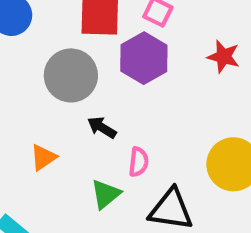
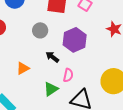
purple hexagon: (144, 58) -> (75, 40), moved
gray circle: (71, 75) -> (40, 30), size x0.6

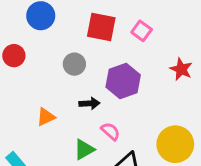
black arrow: (52, 57) -> (89, 103), turned 136
pink semicircle: (68, 75) -> (111, 131), turned -64

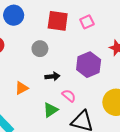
pink square: (142, 31) -> (87, 22), turned 32
purple hexagon: (123, 81) -> (89, 65), moved

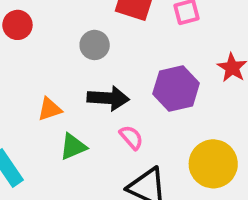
black arrow: (52, 76) -> (108, 98), size x1.5
green triangle: (51, 110) -> (73, 147), moved

